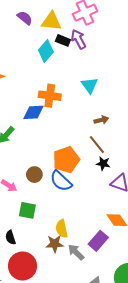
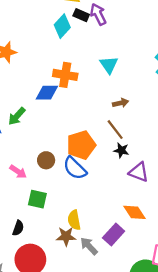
black semicircle: (11, 237) -> (18, 228), turned -144

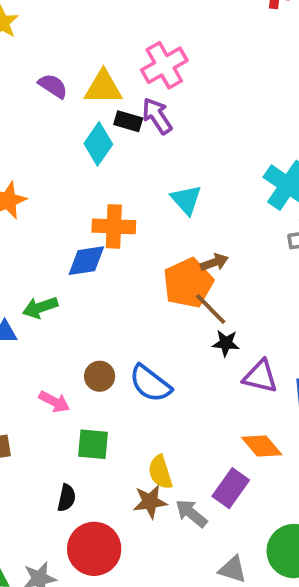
green arrow: (17, 116) -> (40, 307), turned 36
orange pentagon: (81, 145) -> (188, 283), moved

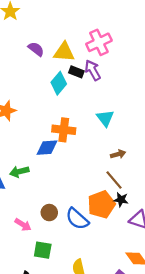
orange pentagon: (188, 283) -> (101, 204), moved

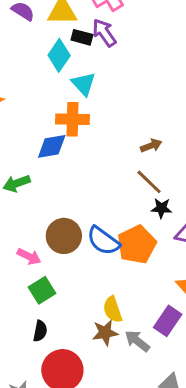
cyan triangle: (105, 118) -> (84, 84), moved
orange pentagon: (101, 204) -> (137, 245), moved
brown circle: (49, 213) -> (64, 236), size x1.5
green square: (43, 250) -> (42, 290), moved, turned -36

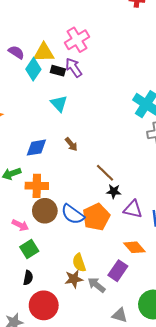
cyan diamond: (59, 55) -> (33, 69), moved
orange cross: (72, 119) -> (37, 186), moved
brown arrow: (151, 146) -> (71, 144), moved, turned 72

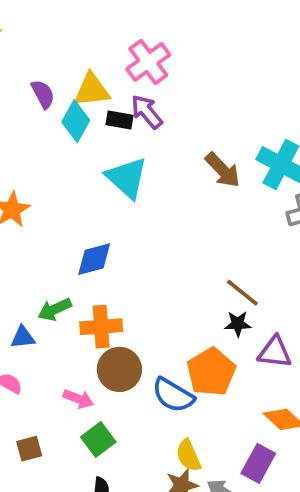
purple semicircle: (16, 52) -> (43, 94), turned 35
cyan triangle: (59, 104) -> (127, 178), size x1.4
brown arrow: (71, 144) -> (223, 170), moved, size x1.5
brown line: (105, 173) -> (242, 293), moved
blue semicircle: (73, 214) -> (173, 395), moved

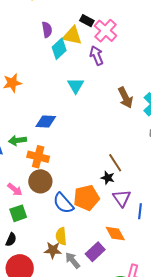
pink cross: (148, 62) -> (105, 31), turned -30
black rectangle: (119, 120) -> (87, 21), moved
cyan triangle: (127, 178) -> (76, 86), size x0.7
purple triangle: (275, 352) -> (122, 198), turned 30

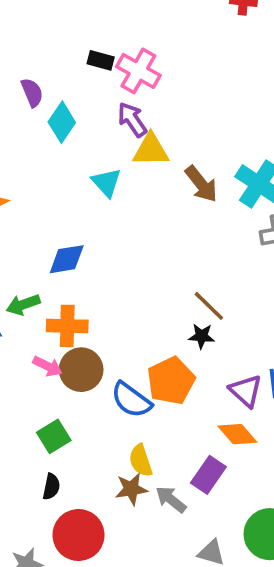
yellow triangle: (72, 36) -> (151, 150), moved
pink arrow: (15, 190) -> (47, 366), moved
purple triangle: (122, 198) -> (246, 391), moved

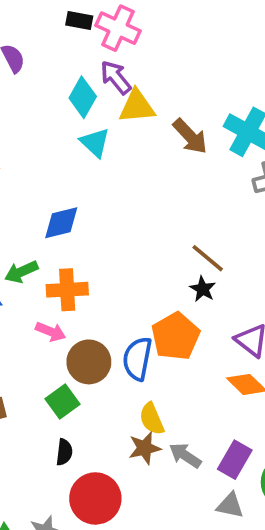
cyan diamond: (62, 122) -> (83, 97), moved
black star: (201, 336) -> (203, 289), turned 30
brown circle: (81, 370) -> (89, 362), moved
blue semicircle: (131, 400) -> (137, 359), turned 69
purple rectangle: (208, 475) -> (235, 460), moved

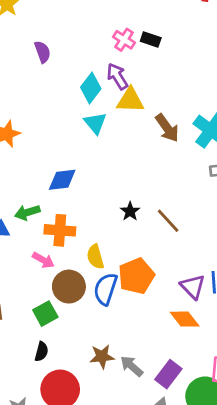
black rectangle: (79, 21) -> (151, 39), moved
pink cross: (118, 28) -> (124, 40), size x0.7
black star: (203, 289) -> (130, 211), moved
yellow semicircle: (152, 419) -> (95, 257), moved

